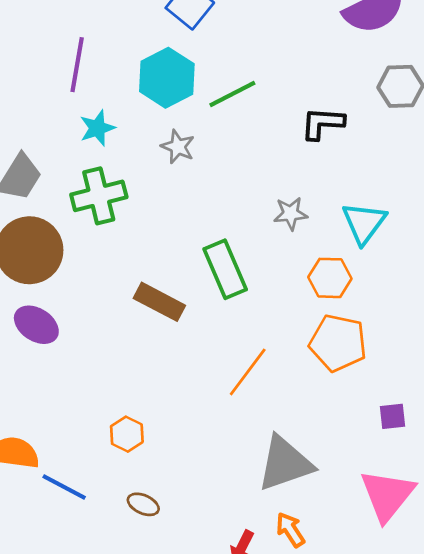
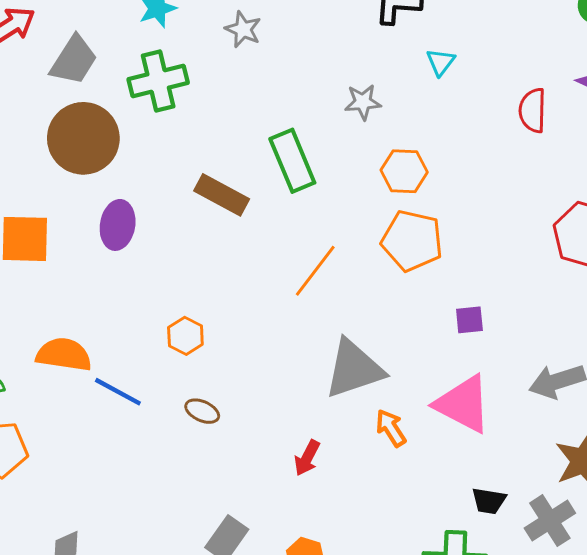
cyan triangle: (364, 223) -> (441, 62), moved, size x0.6
purple ellipse: (36, 325) -> (118, 225), moved, turned 66
pink triangle: (387, 495) -> (463, 404), turned -42
orange arrow: (290, 530) -> (391, 428), moved

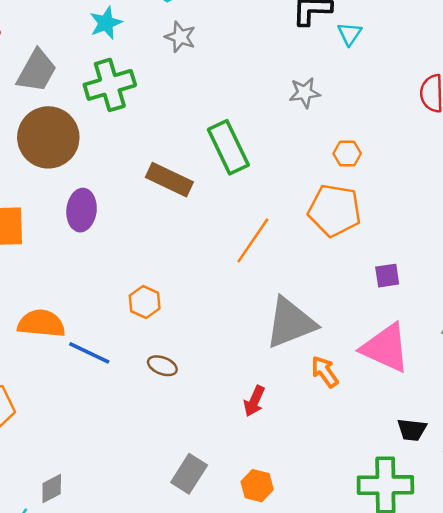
cyan triangle: (441, 62) -> (350, 34), moved
gray star: (363, 102) -> (305, 93), moved
orange hexagon: (404, 171) -> (347, 153), moved, size x0.7

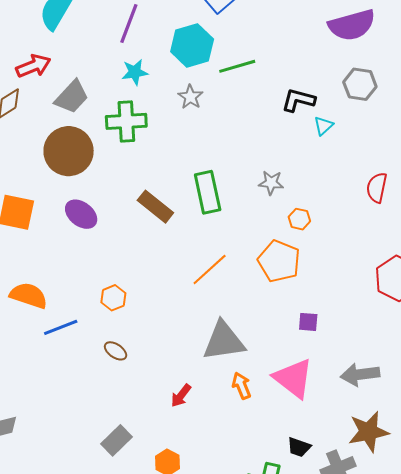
gray star: (305, 93) -> (271, 183), moved
purple ellipse: (82, 210) -> (81, 214), turned -72
blue line: (89, 353) -> (61, 327), turned -60

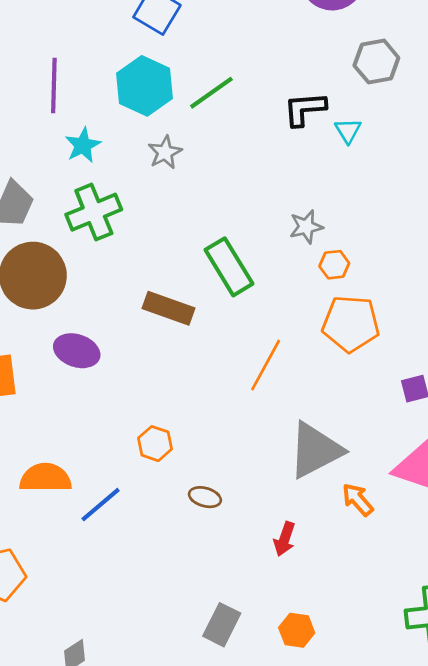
gray star: (190, 97) -> (165, 152), turned 30
orange hexagon: (299, 219) -> (334, 265), moved
brown ellipse: (116, 351) -> (205, 497), moved

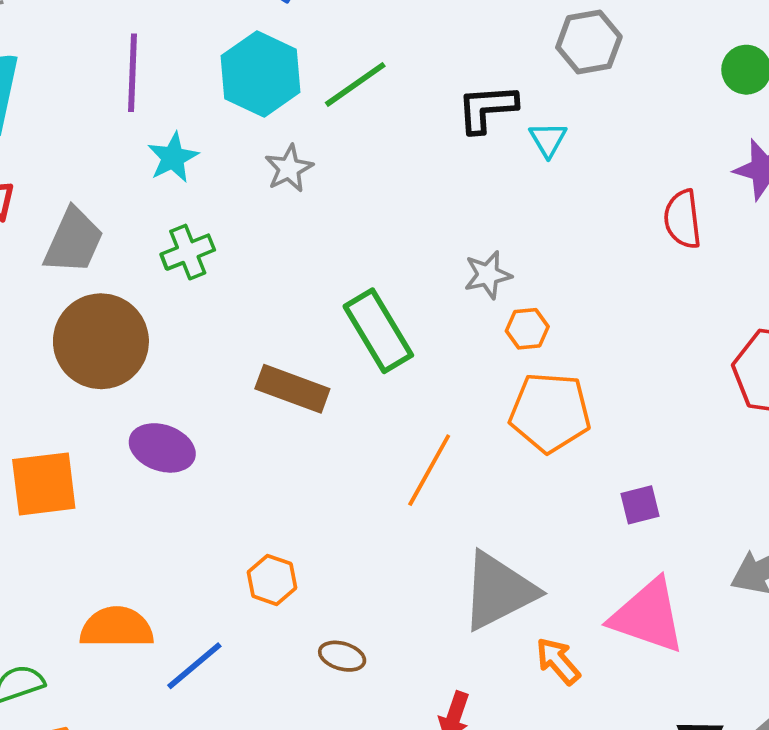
green cross: (94, 212) -> (188, 252), size x0.7

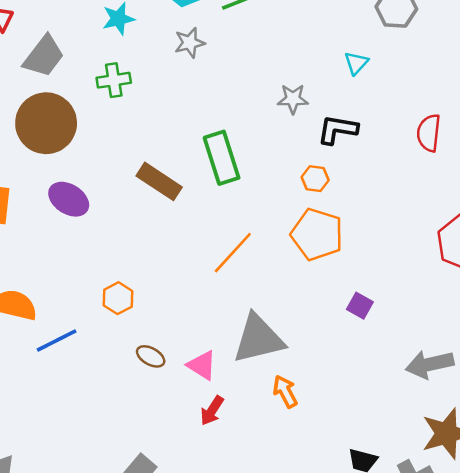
black L-shape: (487, 108) -> (338, 130), moved
gray star: (488, 275) -> (293, 99), moved
purple square: (640, 505) -> (360, 306), turned 30
pink triangle: (648, 616) -> (202, 365), moved, size x0.6

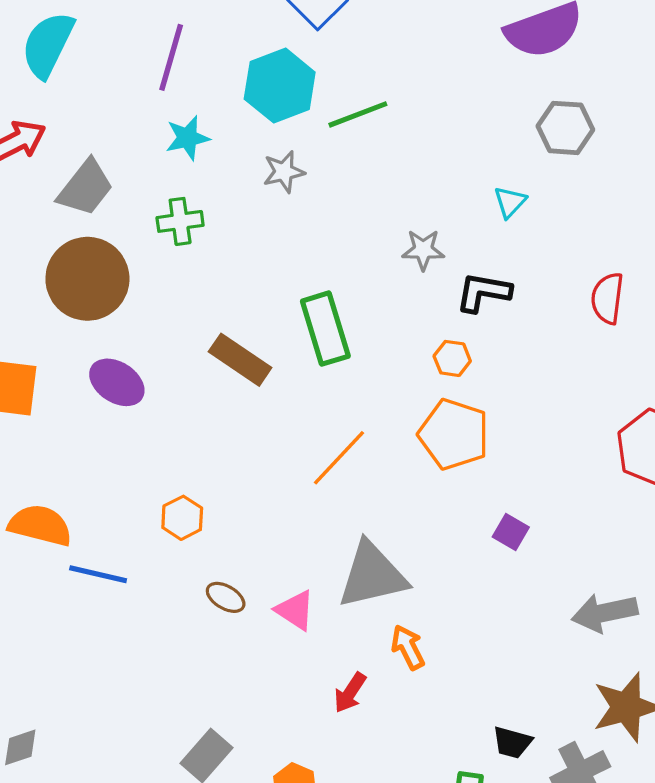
blue line: (57, 340) -> (98, 574), turned 39
red arrow: (212, 411) -> (350, 693), moved

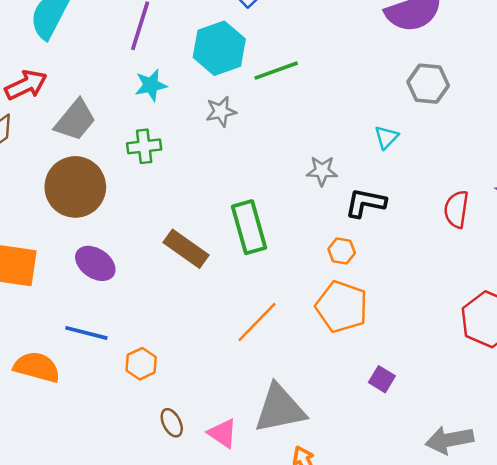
blue line: (98, 574) -> (86, 333), moved
brown ellipse: (226, 597) -> (172, 423), turned 32

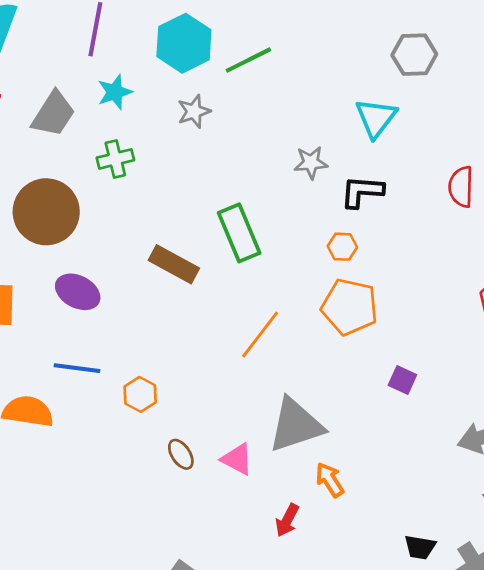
gray trapezoid: (75, 120) -> (53, 114), moved
cyan triangle: (386, 137) -> (376, 118), size x1.6

